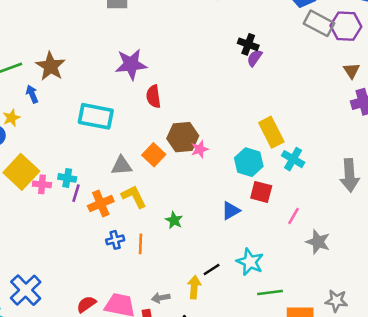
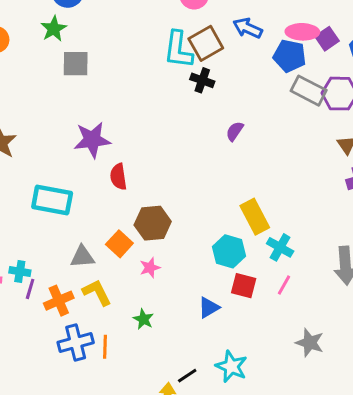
black cross: (248, 44) -> (202, 80), moved
pink star: (200, 149) -> (150, 268), moved
pink line: (294, 216) -> (284, 285), moved
blue cross: (115, 240) -> (76, 342), size x1.6

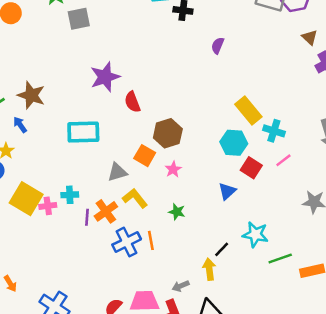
pink line: (284, 285) -> (283, 160), turned 35
red square: (244, 286) -> (251, 168), turned 30
purple line: (30, 289) -> (87, 217), moved

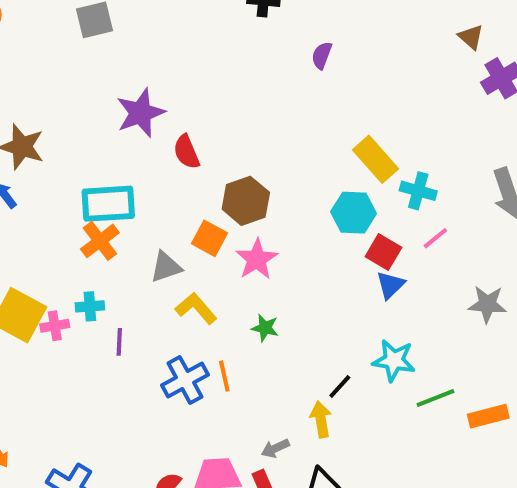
pink star: (173, 169) -> (257, 259), size x1.5
blue triangle: (227, 191) -> (390, 285), moved
orange cross: (106, 211) -> (100, 241), moved

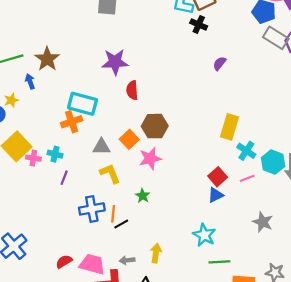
yellow rectangle: (375, 159) -> (230, 127), turned 40
cyan hexagon: (354, 213) -> (273, 162), moved
black line: (340, 387) -> (121, 224), moved

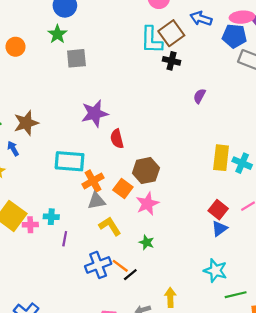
brown star: (47, 59) -> (26, 123), turned 30
orange cross: (72, 122) -> (93, 181), moved
cyan cross: (246, 151) -> (242, 163), moved
orange line: (113, 214) -> (120, 266), turned -49

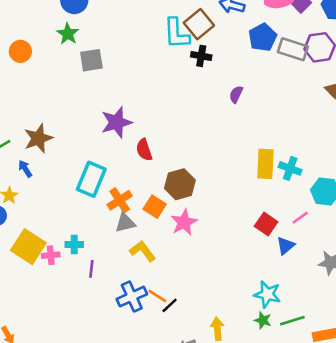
blue pentagon: (234, 36) -> (263, 37), moved, turned -30
cyan rectangle: (70, 161) -> (91, 179), turned -68
blue triangle: (219, 229) -> (286, 246), moved
green star: (147, 242) -> (263, 320), moved

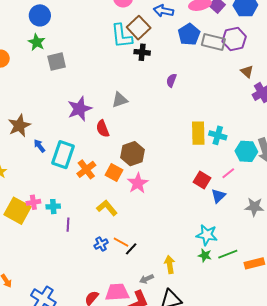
blue arrow: (25, 169) -> (39, 146), moved
gray triangle: (125, 223) -> (120, 100), moved
pink cross: (51, 255) -> (33, 202), moved
blue cross: (132, 297) -> (101, 244), size x0.6

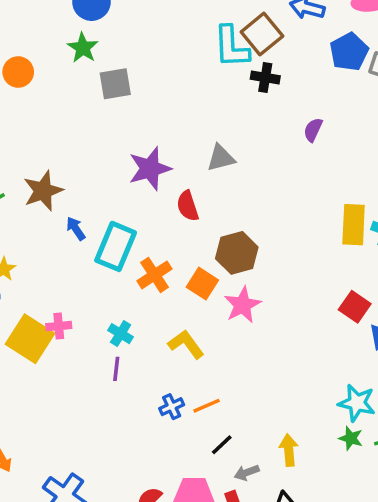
cyan cross: (53, 207) -> (121, 334), moved, turned 32
orange line: (121, 242) -> (207, 406), turned -56
black line: (131, 249) -> (222, 445), moved

